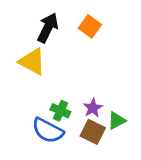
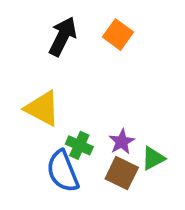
yellow triangle: (32, 62) -> (42, 108), moved
blue semicircle: (48, 130) -> (63, 171), turned 40

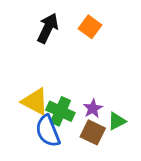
yellow triangle: (42, 108) -> (35, 101), moved
green cross: (79, 145) -> (60, 111), size x1.4

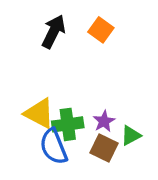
green cross: (60, 111) -> (68, 124), turned -32

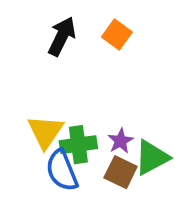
yellow triangle: (39, 113) -> (45, 132), turned 36
green triangle: (131, 135) -> (152, 157), size x1.5

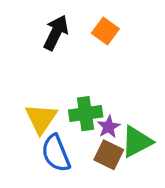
green cross: (78, 145) -> (86, 114), moved

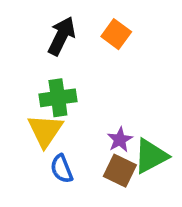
green cross: (86, 114) -> (58, 98), moved
blue semicircle: (56, 153) -> (62, 169), size x0.7

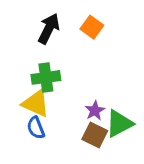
yellow triangle: (45, 131) -> (36, 103), turned -40
blue semicircle: (62, 169) -> (36, 128), moved

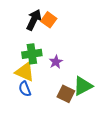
orange square: (92, 27) -> (49, 20), moved
purple star: (95, 111) -> (56, 62), moved

